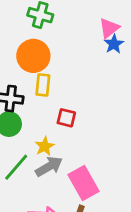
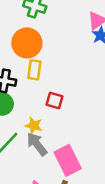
yellow star: (45, 146) -> (34, 126), turned -30
gray arrow: (49, 166) -> (37, 144), turned -100

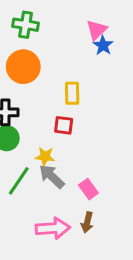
yellow rectangle: (34, 70) -> (72, 93), moved
pink rectangle: (68, 160) -> (88, 189), size x0.6

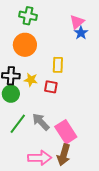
yellow star: (45, 157) -> (31, 80), moved
pink rectangle: (88, 189) -> (66, 132), size x1.6
brown arrow: (87, 222) -> (64, 155), size x1.5

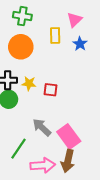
blue star: (81, 33) -> (80, 44), moved
yellow rectangle: (58, 65) -> (55, 36), moved
green line: (18, 124) -> (19, 149), moved

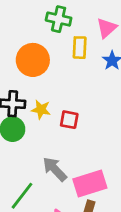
green cross: (22, 16) -> (59, 19), moved
pink rectangle: (69, 136) -> (90, 183), turned -75

